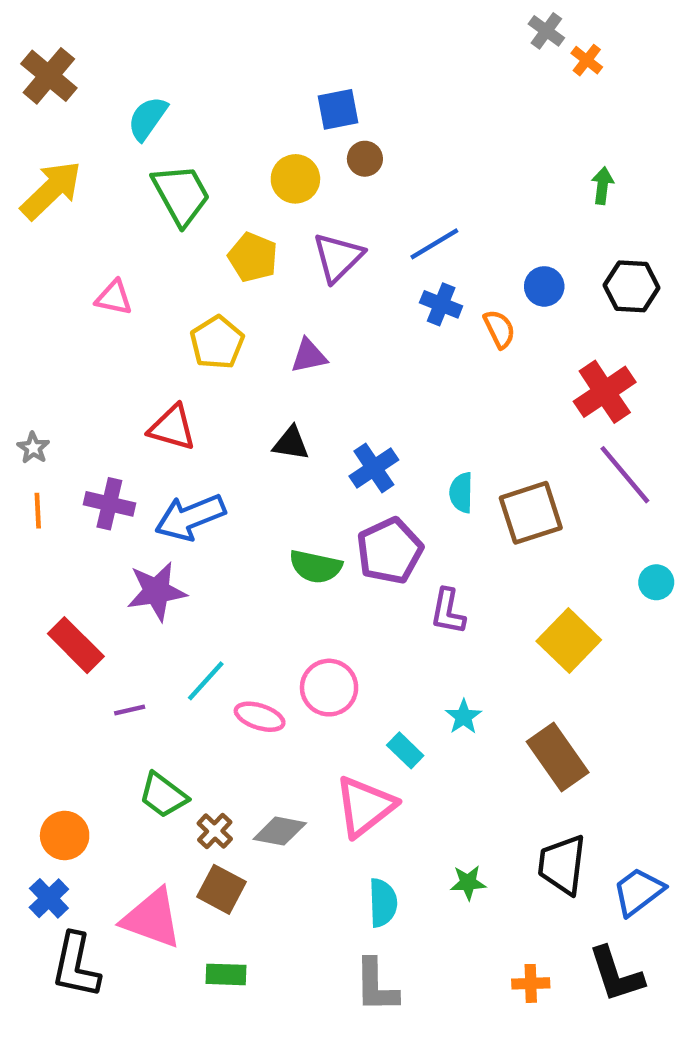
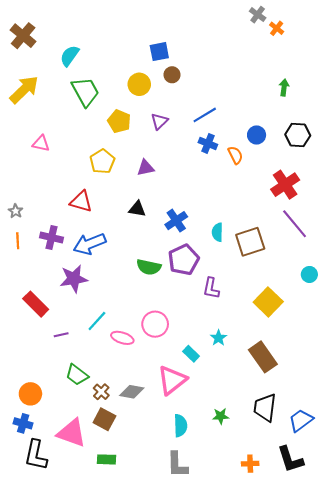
purple triangle: (338, 257) -> (159, 121), size x0.7
pink triangle: (114, 298) -> (41, 143), moved
blue cross: (49, 898) -> (23, 423), turned -30

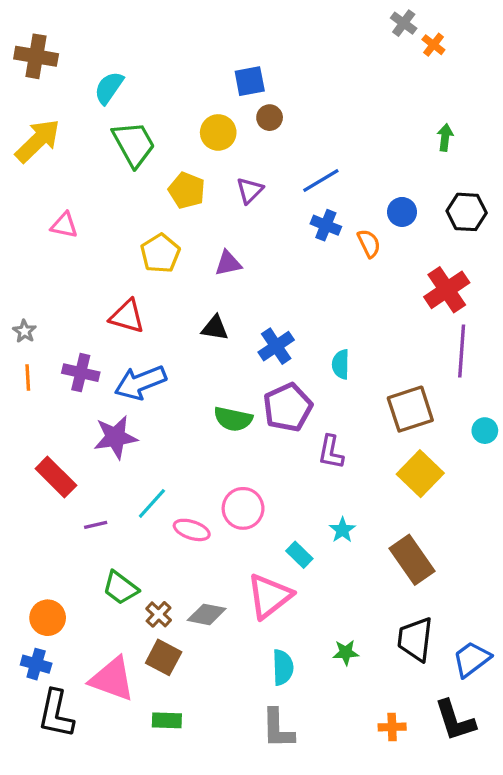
brown cross: (23, 36) -> (36, 56), turned -30
purple line: (295, 224) -> (462, 351), turned 44
brown square: (250, 242) -> (410, 409), moved

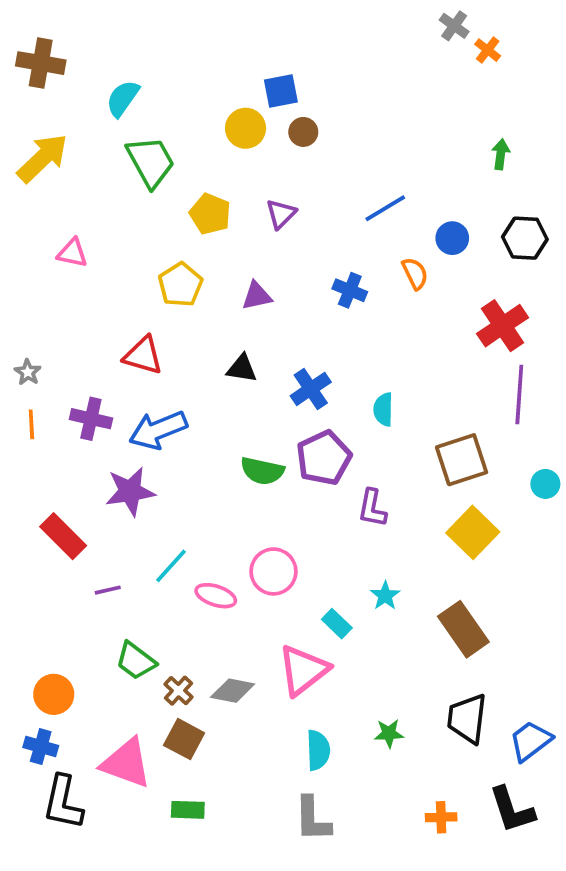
yellow circle: (218, 132) -> (246, 128), moved
blue line: (321, 180) -> (385, 208), moved
blue cross: (326, 225) -> (350, 290), moved

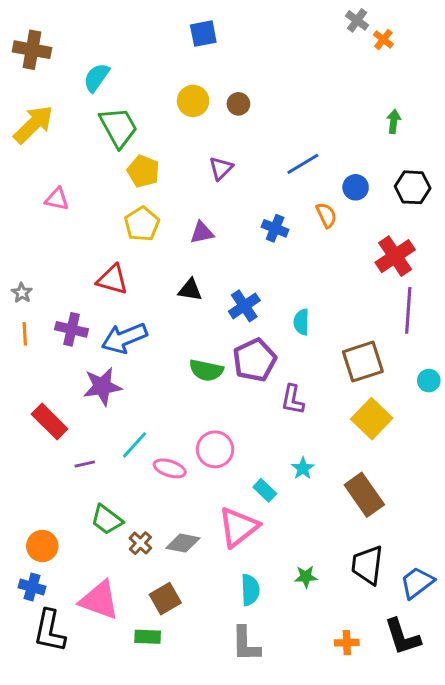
blue square: (281, 91) -> (203, 34), moved
yellow pentagon: (210, 214) -> (143, 171), moved
brown square: (184, 739) -> (165, 599), moved, turned 32

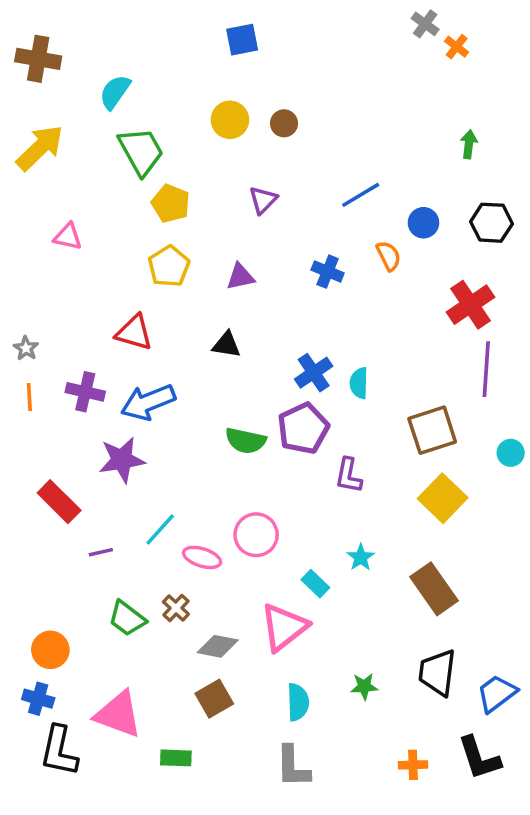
blue cross: (244, 306) -> (314, 373), moved
brown cross: (140, 543) -> (176, 608), moved
brown square: (165, 599) -> (214, 699), moved

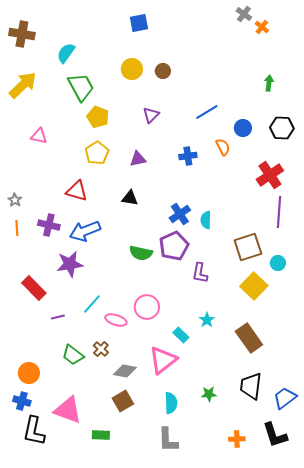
blue cross: (328, 272) -> (188, 156), turned -30
cyan circle: (511, 453) -> (278, 263), moved

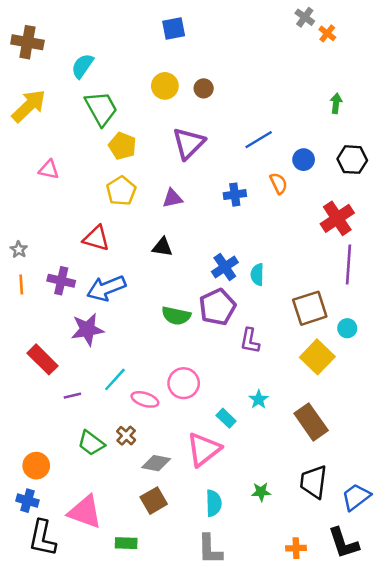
purple triangle: (151, 115) -> (189, 143), size x1.6

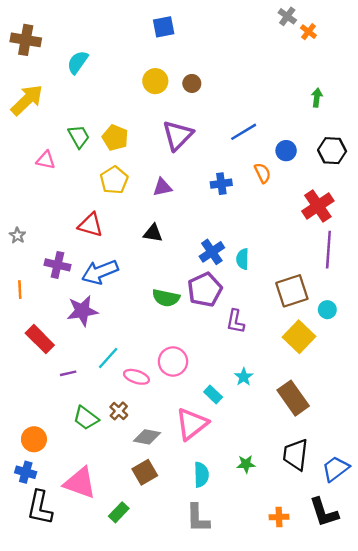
green trapezoid: (101, 108) -> (79, 136), moved, size x0.7
orange line: (21, 285) -> (20, 290), moved
green rectangle: (126, 543) -> (119, 512), turned -48

